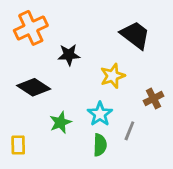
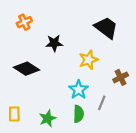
orange cross: (31, 28) -> (24, 22), size x0.6
green star: (60, 122) -> (48, 118), moved

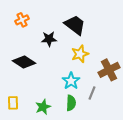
black trapezoid: (106, 28) -> (75, 25), moved
brown cross: (121, 77) -> (109, 70), size x1.5

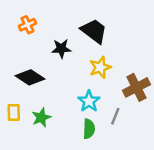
yellow rectangle: (13, 103) -> (14, 112), moved
green star: (43, 107) -> (41, 117), moved

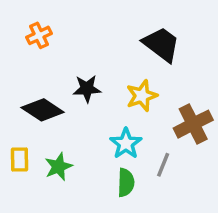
black trapezoid: (94, 31) -> (161, 44), moved
black star: (61, 49) -> (87, 89), moved

